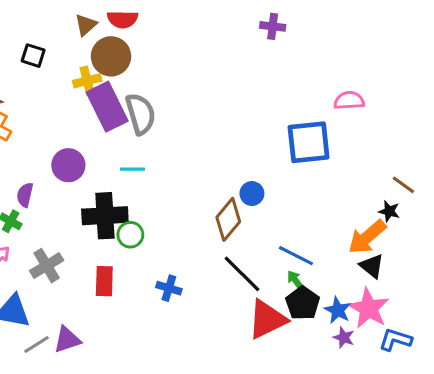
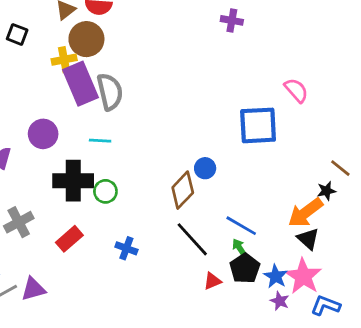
pink semicircle: (349, 101) -> (296, 90), turned 48
black star: (389, 211) -> (326, 191), turned -30
green circle: (130, 235) -> (105, 191), moved
red rectangle: (104, 281) -> (69, 239), turned 44
red triangle: (267, 319) -> (212, 281), size x0.5

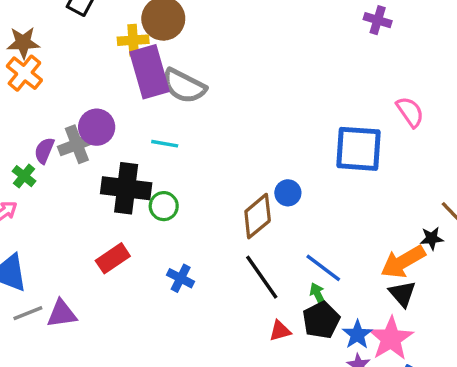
purple cross: (232, 20) -> (378, 20), moved
gray semicircle: (110, 92) -> (184, 86), turned 123
gray cross: (19, 222) -> (77, 144), moved

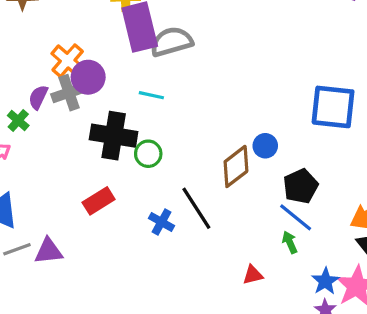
orange cross: (24, 73) -> (68, 61), moved
gray semicircle: (184, 86) -> (172, 42), turned 135
black line: (262, 277) -> (196, 208), moved
black pentagon: (321, 320) -> (301, 186), moved

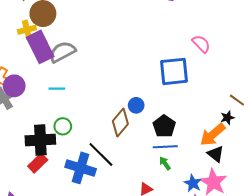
black cross: (114, 136) -> (40, 140), moved
blue line: (296, 217) -> (165, 147), turned -30
blue cross: (161, 222) -> (81, 168), size x1.8

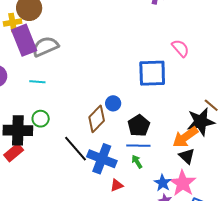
black star: (227, 118) -> (201, 122), size x2.0
blue cross: (81, 168) -> (102, 159), moved

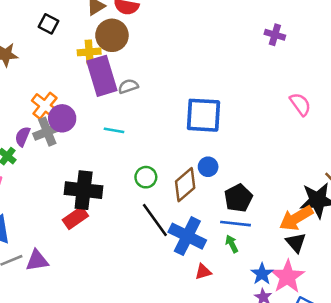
gray semicircle: (45, 46) -> (128, 86), size x0.6
blue square: (152, 73) -> (203, 115), moved
green circle: (41, 119) -> (146, 177), moved

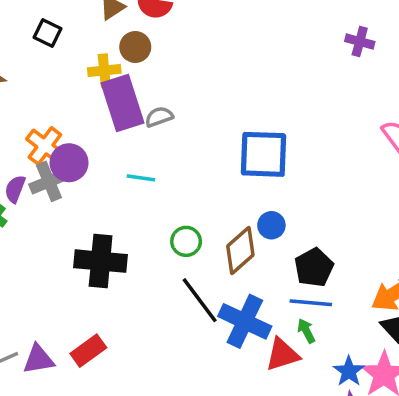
brown circle: (112, 35) -> (135, 47), size x0.7
red rectangle: (75, 218) -> (88, 351), moved
red triangle: (203, 272) -> (282, 355), moved, size x1.5

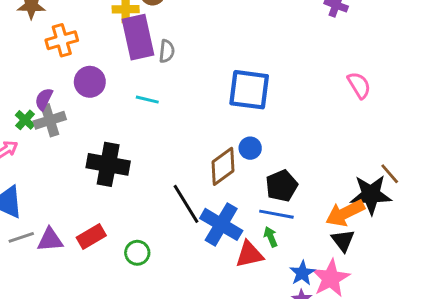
gray semicircle: (159, 117) -> (167, 51), turned 110
orange cross: (45, 146) -> (62, 40), moved, turned 32
gray cross: (49, 181) -> (50, 120), moved
green circle: (186, 241) -> (137, 253), moved

